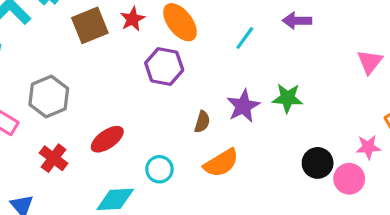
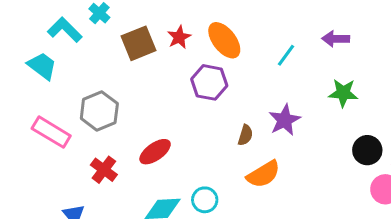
green star: (288, 98) -> (343, 93), moved
black circle: (318, 163) -> (367, 150), moved
cyan circle: (159, 169) -> (205, 200), moved

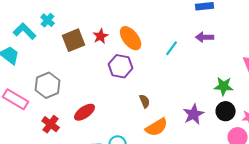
green star: (343, 93) -> (224, 86), moved
purple star: (285, 120) -> (194, 114), moved
brown semicircle: (245, 135) -> (145, 101), turned -40

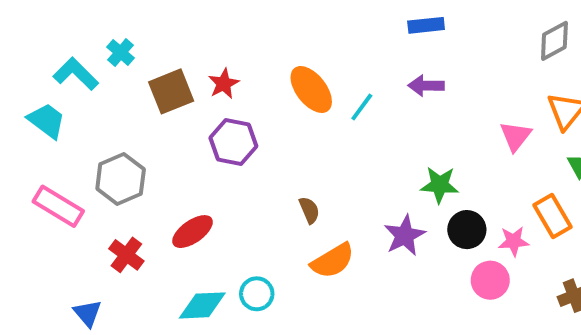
orange ellipse: (131, 38) -> (311, 89), moved
purple hexagon: (121, 66) -> (233, 142), moved
green star: (224, 86) -> (440, 185), moved

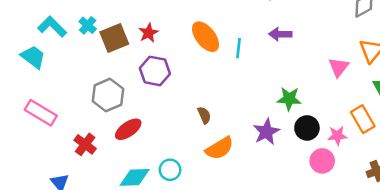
cyan cross: (121, 53) -> (88, 25), moved
cyan line: (362, 107) -> (238, 48), turned -30
gray hexagon: (121, 179) -> (108, 95), moved

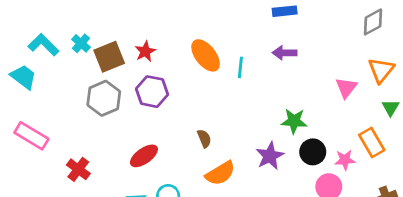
gray hexagon: (108, 95) -> (104, 98), moved
red ellipse: (128, 129) -> (144, 156), moved

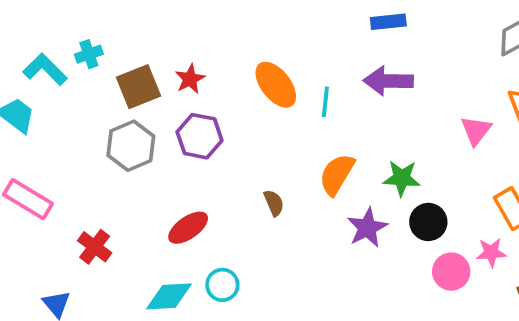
cyan cross: (81, 43) -> (89, 54), moved, turned 30
purple arrow: (285, 53) -> (388, 81), size x1.4
pink star: (345, 160) -> (491, 252), moved
orange semicircle: (220, 173) -> (337, 174), moved, turned 152

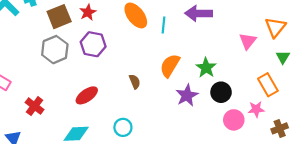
green star: (402, 178) -> (206, 68), turned 30
cyan circle: (222, 285) -> (123, 127), moved

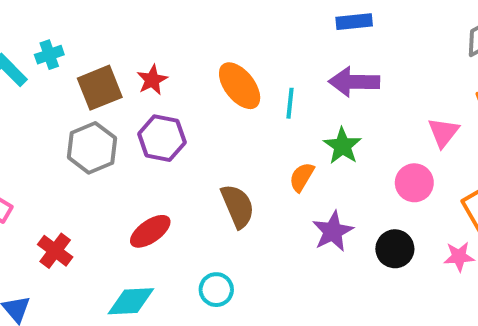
orange semicircle: (170, 66) -> (302, 177), size x0.7
green star: (206, 68) -> (342, 146), moved
brown semicircle: (135, 82) -> (238, 206), size x1.6
black circle: (221, 92) -> (395, 249), moved
pink circle: (234, 120) -> (414, 183), moved

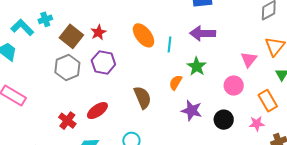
brown square: (100, 88) -> (71, 36), turned -30
purple star: (333, 231) -> (192, 111), turned -30
red cross: (55, 251) -> (67, 121), moved

